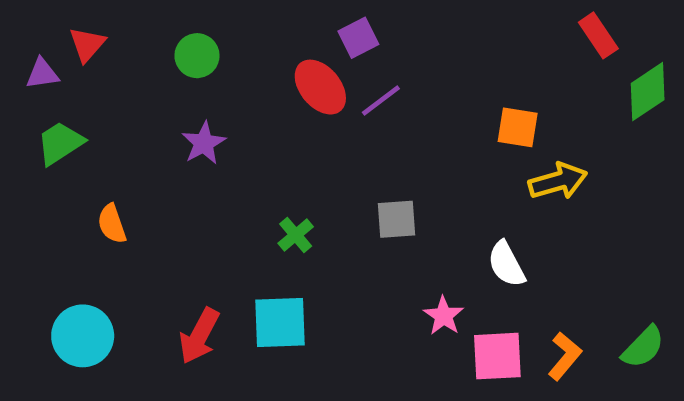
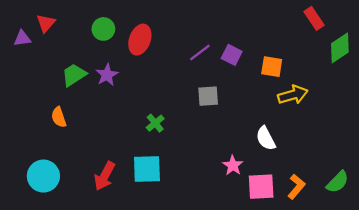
purple square: (358, 38) -> (232, 55), moved, turned -36
red ellipse: (320, 87) -> (140, 40), moved, turned 60
green trapezoid: (60, 143) -> (74, 75), moved
gray square: (397, 219) -> (208, 96), moved

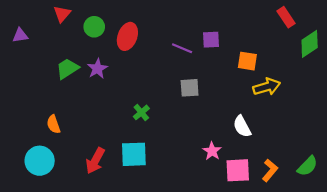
red triangle: (46, 23) -> (62, 14), moved
purple line: (200, 53) -> (182, 48), turned 60
purple square: (232, 55) -> (211, 40), moved, turned -30
orange semicircle: (59, 117) -> (53, 124), moved

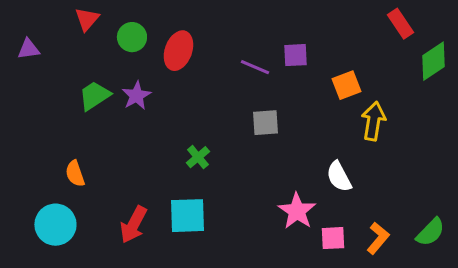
orange square: (247, 61) -> (346, 85), turned -30
yellow arrow: (267, 87) -> (373, 121), turned -65
pink star: (212, 151) -> (297, 211), size x1.4
pink square: (238, 170) -> (333, 238), size x0.7

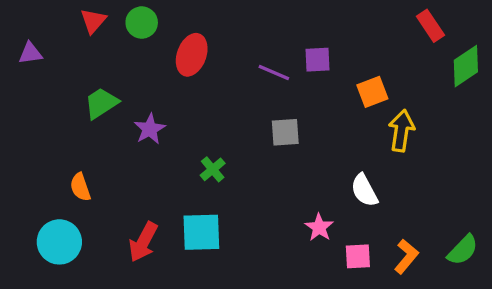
green circle: (132, 37) -> (142, 23), moved
purple star: (136, 96) -> (150, 129), moved
pink star: (297, 211) -> (319, 227), size x0.7

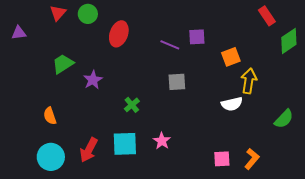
white semicircle: (364, 190) -> (232, 104), moved, turned -75
pink star: (319, 227) -> (162, 141), moved
cyan circle: (59, 242) -> (51, 157), moved
green semicircle: (463, 250) -> (284, 119), moved

